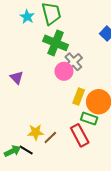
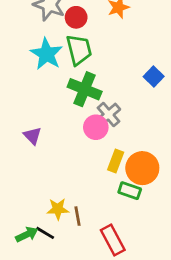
cyan star: (27, 17) -> (46, 54), size x1.6
red rectangle: (80, 135) -> (113, 240), moved
brown line: (50, 137) -> (78, 216), turned -56

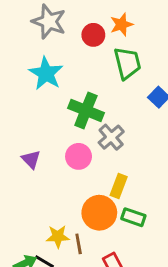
red circle: (76, 17) -> (93, 35), moved
green trapezoid: (79, 50) -> (127, 63), moved
pink circle: (96, 127) -> (79, 156), moved
orange circle: (142, 168) -> (99, 213), moved

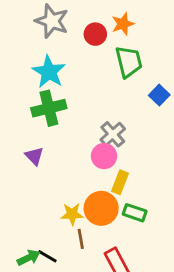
green cross: (86, 110) -> (49, 108), moved, turned -36
pink circle: (79, 156) -> (104, 156), moved
yellow star: (58, 236) -> (72, 214), moved

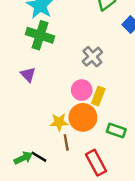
green cross: (49, 108) -> (40, 35), turned 32
pink circle: (104, 156) -> (82, 90), moved
green rectangle: (135, 213) -> (116, 131), moved

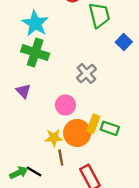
pink circle: (82, 90) -> (65, 105), moved
yellow rectangle: (98, 96) -> (93, 124), moved
green rectangle: (116, 131) -> (110, 128), moved

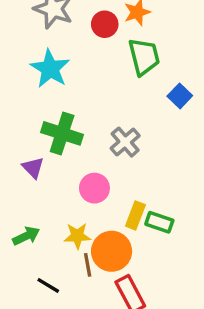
green cross: (35, 53) -> (62, 133), moved
orange circle: (77, 133) -> (112, 251), moved
green arrow: (19, 173) -> (26, 236), moved

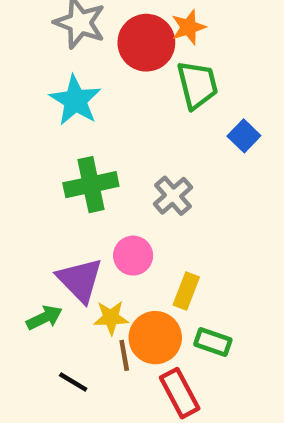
red circle: (105, 24) -> (146, 43), size x1.6
green cross: (62, 133) -> (91, 185), turned -30
purple triangle: (33, 168) -> (80, 280), moved, size x1.6
green rectangle: (159, 222) -> (213, 342), moved

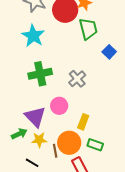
yellow star: (111, 318) -> (39, 140), moved

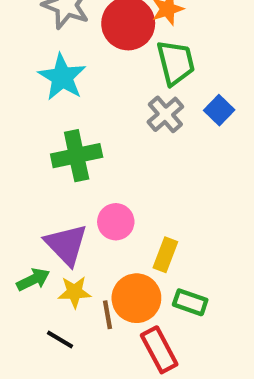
gray cross: (77, 79) -> (165, 114), moved

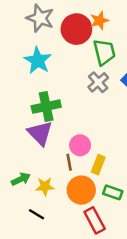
pink circle: (116, 222) -> (80, 145), moved
purple triangle: (66, 244) -> (40, 133), moved
brown line: (108, 315) -> (69, 162), moved

